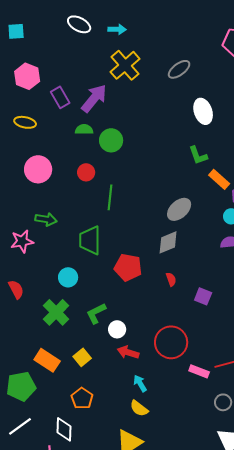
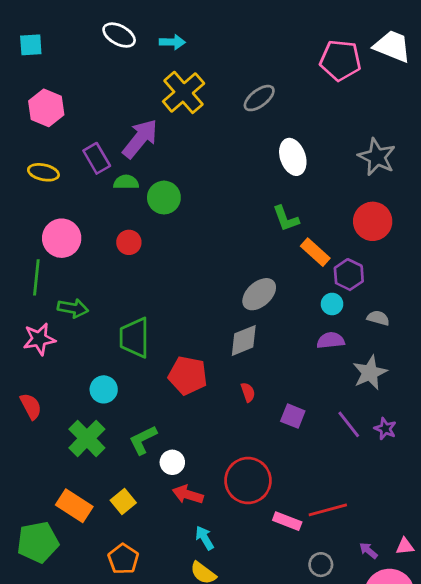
purple rectangle: (60, 97) -> (97, 158), moved
green line: (110, 197) -> (36, 277), moved

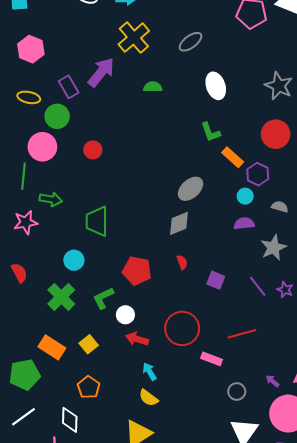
green semicircle: (126, 182) -> (153, 87), moved
green circle: (164, 198) -> (57, 116), moved
red pentagon: (188, 375) -> (137, 271), moved
red line: (328, 510) -> (242, 334), moved

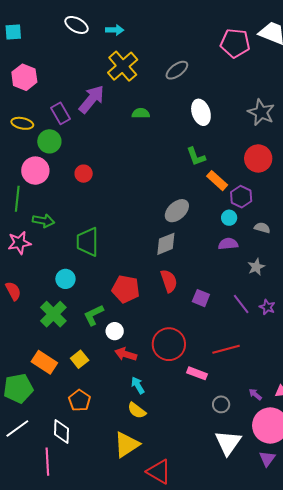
gray star: (273, 248) -> (256, 267), size x0.7
red semicircle: (182, 262) -> (169, 281), size x1.6

